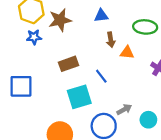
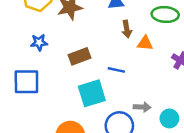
blue star: (34, 37) -> (39, 42), moved
blue line: (101, 76) -> (116, 70), turned -40
gray arrow: (124, 109) -> (142, 107), turned 32

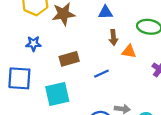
blue line: (116, 70) -> (101, 74), turned -40
cyan square: (92, 93) -> (57, 94), moved

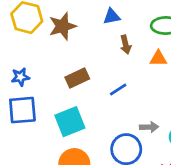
blue star: (33, 44) -> (20, 77), moved
orange triangle: (129, 51) -> (158, 58), moved

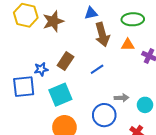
brown arrow: (126, 45) -> (102, 35), size x1.6
blue star: (20, 77) -> (41, 69), moved
brown rectangle: (77, 78) -> (65, 61), turned -30

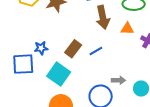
brown rectangle: (65, 61) -> (73, 49), moved
cyan square: (60, 95) -> (59, 74), turned -35

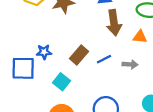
cyan square: (59, 74) -> (61, 82), size x0.7
gray arrow: (118, 80) -> (130, 64), moved

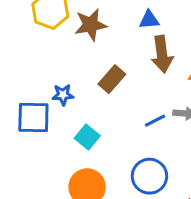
brown rectangle: (79, 55) -> (112, 79), moved
blue line: (104, 59) -> (155, 121), moved

